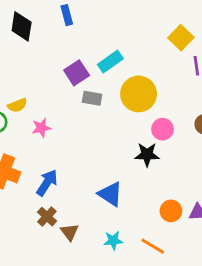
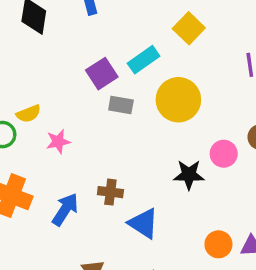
yellow square: (181, 38) -> (189, 28), moved
pink circle: (163, 129) -> (224, 154), moved
brown cross: (47, 217) -> (110, 192), moved, turned -36

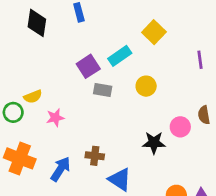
yellow circle: (178, 100) -> (146, 86), size x0.6

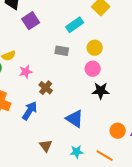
purple square: (88, 66) -> (31, 21), moved
pink circle: (180, 127) -> (93, 69), moved
brown cross: (95, 156) -> (46, 88), moved, turned 32

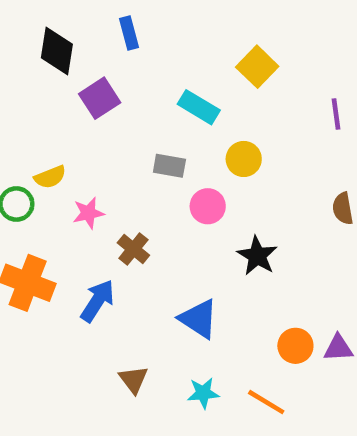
cyan rectangle: (75, 25) -> (199, 107), turned 66
pink circle: (93, 69) -> (208, 206), moved
black star: (101, 91) -> (257, 256), turned 30

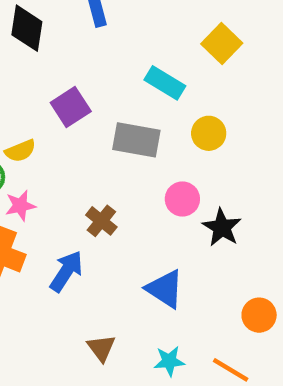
purple square: (100, 98) -> (71, 107), moved
gray rectangle: (169, 166) -> (136, 140), size x1.5
pink circle: (208, 206) -> (182, 199), moved
pink star: (88, 213) -> (20, 206), moved

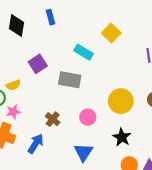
yellow circle: (209, 133) -> (121, 101), moved, size x1.5
pink circle: (182, 199) -> (88, 117), moved
black star: (222, 227) -> (122, 137), moved
blue triangle: (165, 289) -> (84, 152), turned 30

